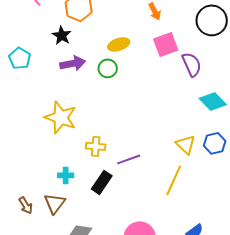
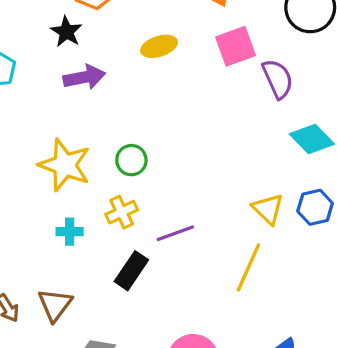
green circle: (108, 68) -> (131, 160), moved
yellow cross: (96, 146) -> (122, 212), turned -30
cyan cross: (66, 175) -> (70, 232), moved

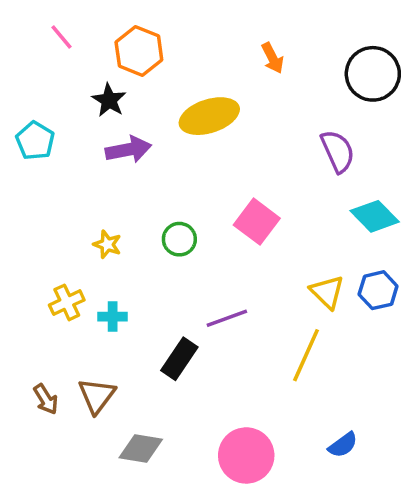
yellow ellipse: (159, 46) -> (209, 116), size x1.5
pink square: (235, 46) -> (257, 222), moved, turned -33
yellow star: (65, 165) -> (107, 244), size x0.5
yellow cross: (122, 212) -> (67, 302), moved

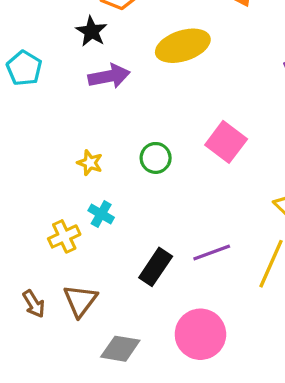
yellow cross: (67, 302) -> (64, 236), moved
cyan cross: (113, 317) -> (101, 214), moved, turned 30
purple line: (227, 318) -> (212, 252), moved
pink circle: (246, 455) -> (200, 334), moved

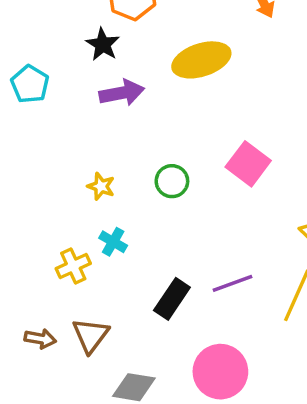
brown arrow: (34, 304) -> (40, 339), turned -48

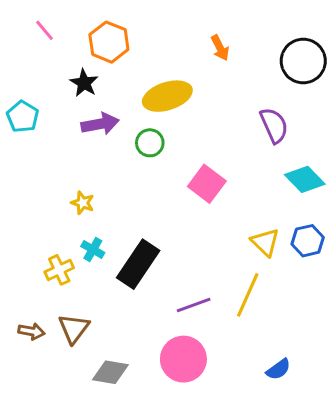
green circle: (172, 181) -> (150, 143), moved
purple line: (233, 283) -> (194, 305), moved
black rectangle: (172, 299) -> (138, 264), moved, size x1.4

